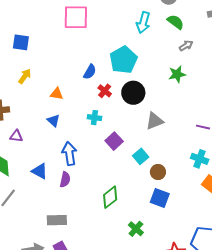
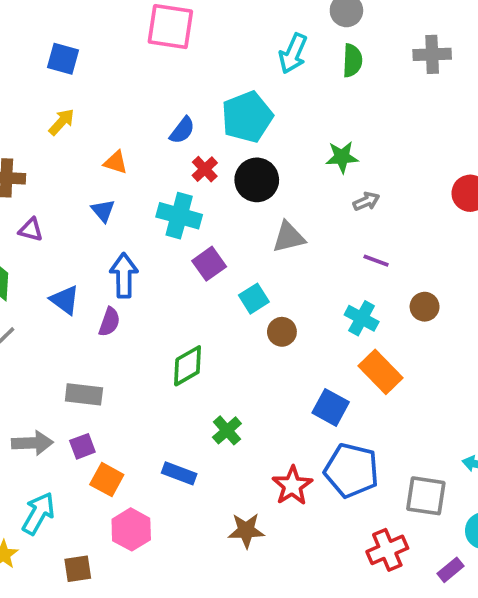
green semicircle: (175, 22) -> (352, 61), turned 48
gray arrow: (186, 46) -> (366, 201), moved
cyan cross: (94, 118) -> (179, 216), size x1.6
blue square: (160, 198) -> (331, 407), moved

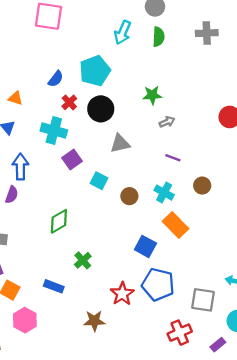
cyan square: (254, 299) -> (99, 181), turned -30
brown circle: (282, 332) -> (129, 196), moved

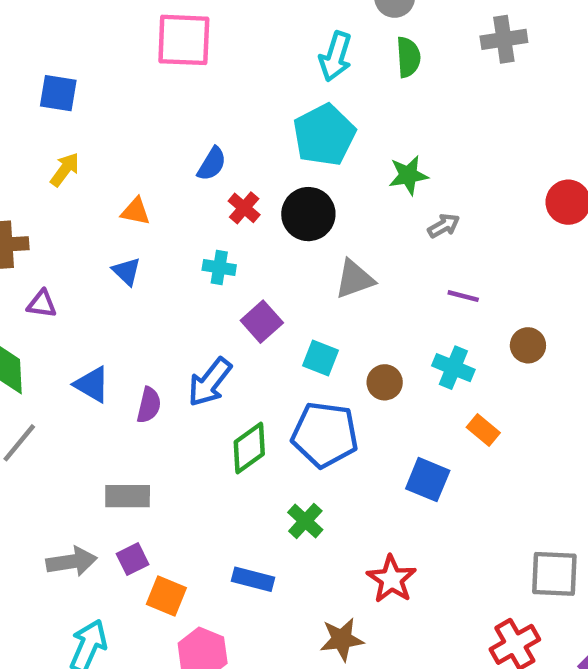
cyan pentagon: (95, 71) -> (324, 135), moved
cyan cross: (54, 131) -> (219, 268), size x0.6
blue arrow: (20, 167) -> (210, 382), moved, turned -135
orange rectangle: (176, 225) -> (483, 430), size x0.6
blue pentagon: (158, 285) -> (325, 435), moved

